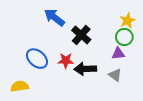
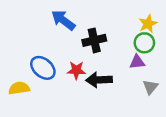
black cross: (81, 35) -> (94, 40), turned 36
gray triangle: (115, 75) -> (150, 87), moved, turned 32
yellow semicircle: (20, 86) -> (19, 88), moved

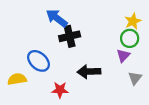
black cross: (94, 40) -> (70, 36), moved
purple triangle: (137, 62) -> (123, 56), turned -40
red star: (76, 70) -> (60, 90), moved

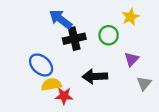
yellow star: (133, 21) -> (130, 17), moved
green circle: (130, 38) -> (109, 35), moved
yellow semicircle: (17, 79) -> (51, 84), moved

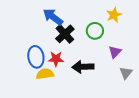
black cross: (74, 39) -> (65, 34), turned -30
blue ellipse: (41, 65) -> (36, 57), turned 40
red star: (64, 96) -> (56, 59), moved

